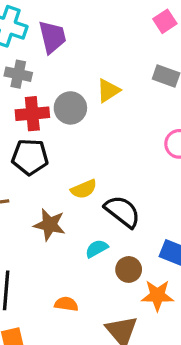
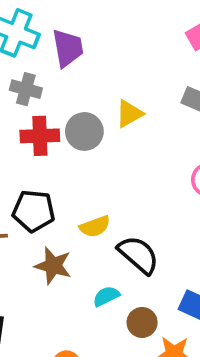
black pentagon: (30, 157) -> (34, 211), moved

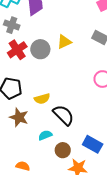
red cross: (40, 136) -> (17, 50), turned -36

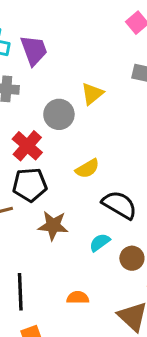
red cross: (17, 50) -> (27, 146), moved
yellow semicircle: (42, 99) -> (87, 169), moved

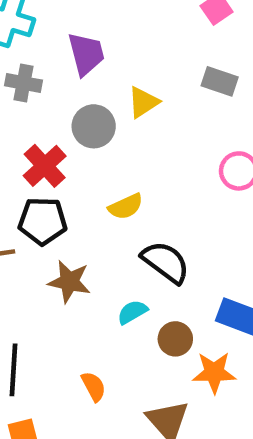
purple trapezoid: (34, 50) -> (86, 54), moved
orange semicircle: (78, 298) -> (94, 386), turned 55

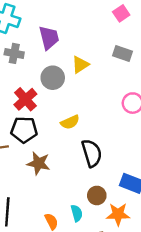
black semicircle: (165, 262) -> (92, 153), turned 36
cyan semicircle: (132, 312) -> (77, 213), moved, turned 105

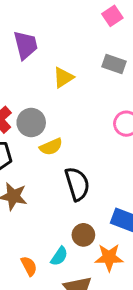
gray circle: (53, 78) -> (31, 123), moved
cyan semicircle: (77, 213) -> (59, 256), turned 49

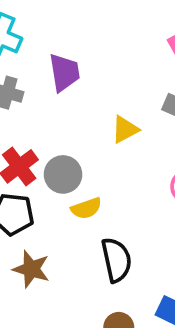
yellow triangle: (63, 77) -> (125, 129), moved

